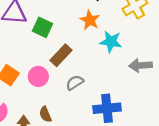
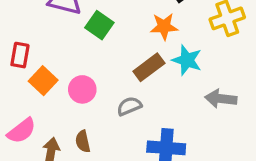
orange star: (90, 20) -> (164, 27), turned 30
brown rectangle: (61, 55) -> (149, 67), moved

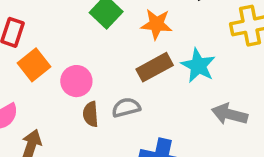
orange star: (164, 27) -> (156, 24), moved
brown semicircle: (83, 141) -> (91, 114), moved

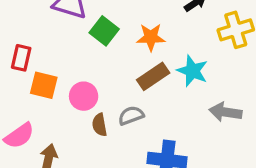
orange square: (34, 65) -> (44, 85), turned -32

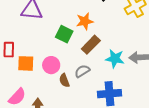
green square: (104, 31) -> (64, 34), moved
cyan star: (192, 71) -> (115, 59), moved

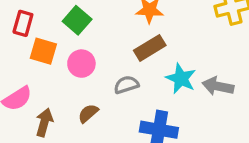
green square: (64, 34) -> (77, 20), moved
brown semicircle: (64, 80) -> (88, 113), moved, turned 56

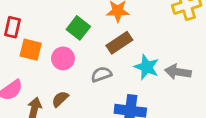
green square: (77, 20) -> (78, 28), moved
brown semicircle: (88, 113) -> (60, 99), moved

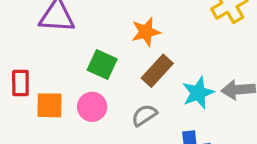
cyan star: (147, 67) -> (198, 93), turned -30

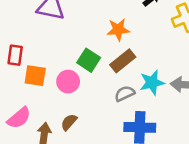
green square: (102, 65) -> (89, 60), moved
gray semicircle: (144, 115) -> (125, 94), moved

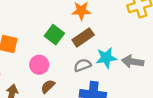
pink circle: (68, 82) -> (39, 65), moved
brown semicircle: (69, 122) -> (48, 86), moved

